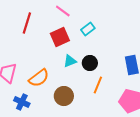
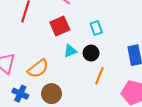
cyan rectangle: (88, 29) -> (96, 28), moved, turned -72
brown circle: (64, 96) -> (52, 94), moved

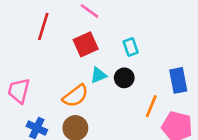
orange semicircle: (38, 69) -> (75, 96), moved
orange line: (99, 76) -> (151, 106), moved

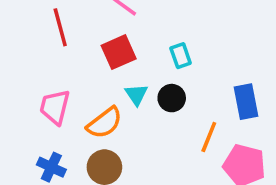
red line: (43, 26) -> (60, 27), turned -32
cyan triangle: (99, 75) -> (136, 95), turned -42
pink trapezoid: (19, 91) -> (55, 107), moved

